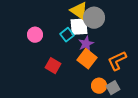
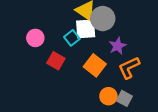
purple star: (86, 44) -> (118, 46), moved
red square: (53, 66) -> (56, 61), moved
gray square: (113, 88) -> (124, 98), turned -32

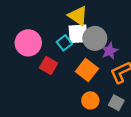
gray circle: (103, 19) -> (95, 38), moved
pink circle: (35, 38) -> (28, 43), size x1.5
orange circle: (108, 96) -> (90, 100), moved

